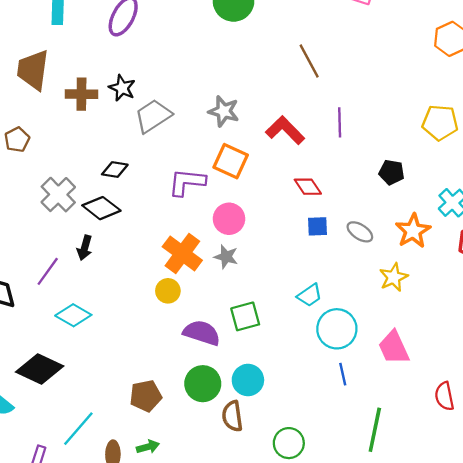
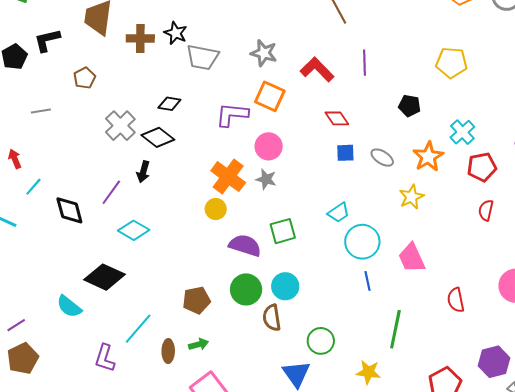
gray trapezoid: (153, 116) -> (203, 57), turned -136

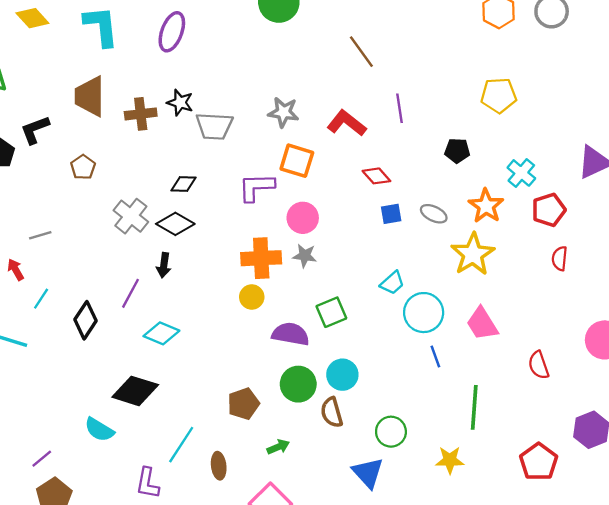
gray line: (41, 111) -> (40, 235), moved
orange cross: (228, 177) -> (261, 258), turned -32
yellow star: (411, 197) -> (473, 254), size x1.5
black diamond: (69, 210) -> (85, 320), turned 56
green arrow: (199, 344) -> (278, 447), moved

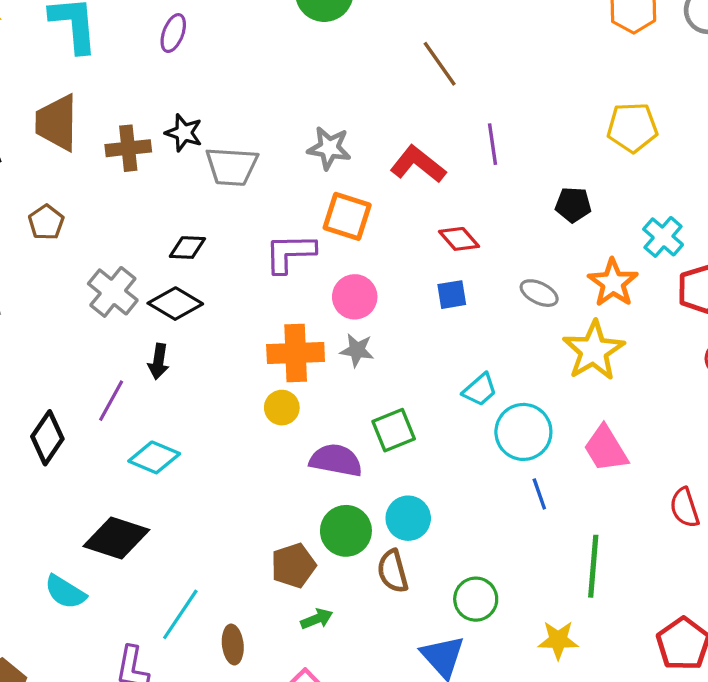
purple ellipse: (172, 32) -> (173, 33), size x0.7
blue square: (391, 214) -> (452, 295), moved
brown pentagon: (243, 404) -> (293, 566), moved

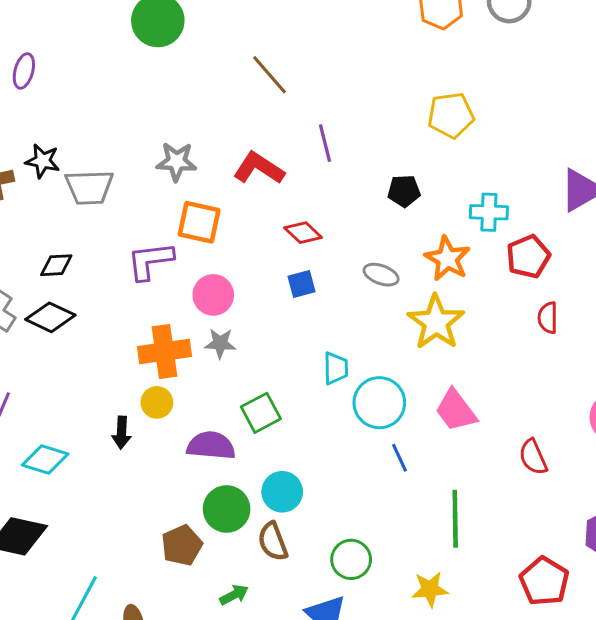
cyan cross: (663, 237) -> (489, 212), turned -33
black arrow: (158, 362) -> (122, 433), moved
cyan trapezoid: (480, 390) -> (336, 368), turned -44
green arrow: (317, 619) -> (234, 595), moved

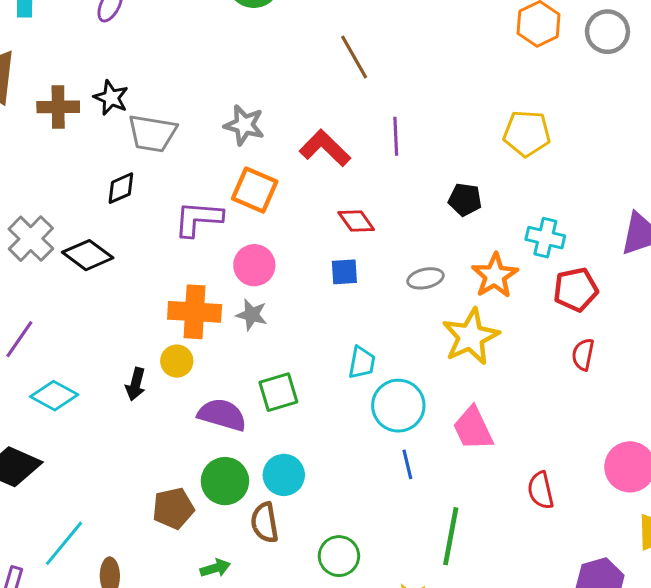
black diamond: (56, 265) -> (121, 188), moved, turned -32
gray ellipse: (381, 275) -> (425, 278), turned -44

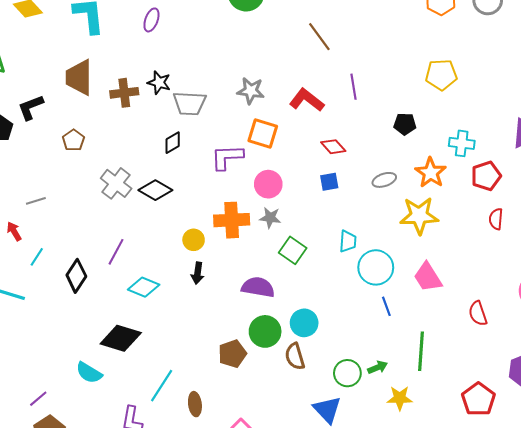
yellow star: (471, 337) -> (419, 216), turned 30
yellow circle: (177, 361) -> (194, 240), moved
green square: (278, 392) -> (293, 250), moved, turned -32
green arrow: (215, 568) -> (378, 367), moved

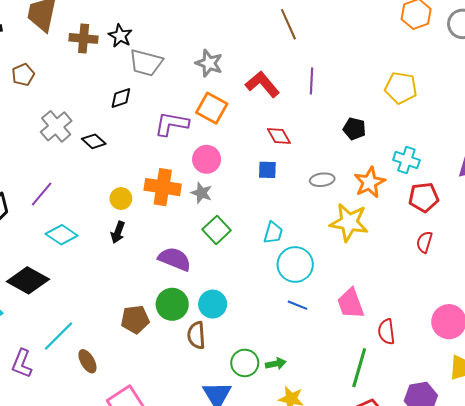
black diamond: (155, 190) -> (94, 141), size x0.7
pink trapezoid: (428, 277) -> (351, 303), moved
blue line: (386, 306) -> (297, 305), turned -60
green line: (421, 351) -> (359, 368), moved
brown ellipse: (195, 404) -> (87, 361), turned -35

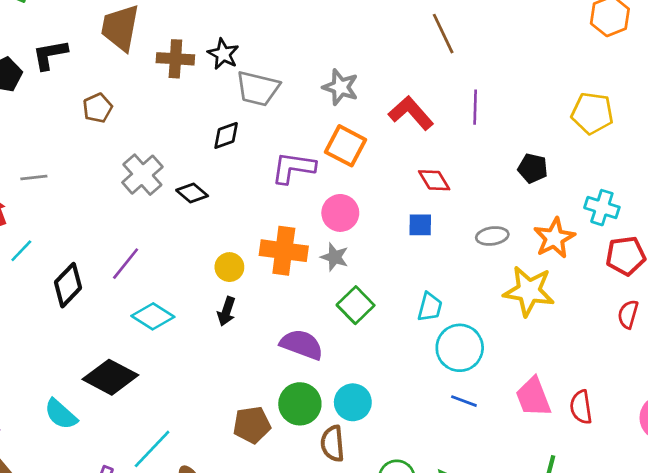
red semicircle: (386, 332) -> (581, 407), moved

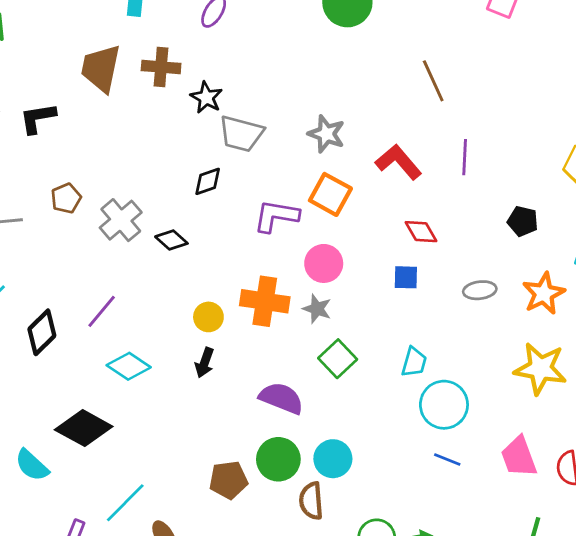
black L-shape: (50, 55) -> (38, 118), moved
brown cross: (175, 59) -> (161, 67), moved
brown pentagon: (98, 108) -> (66, 198), moved
yellow star: (529, 291) -> (540, 369), moved

